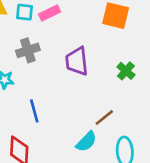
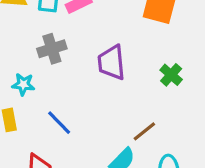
blue line: (34, 111) -> (59, 123), turned -30

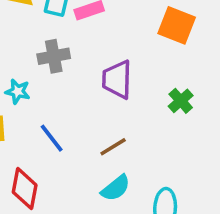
brown line: (144, 131) -> (113, 147), moved

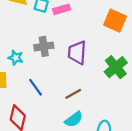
gray cross: (54, 56) -> (44, 46), moved
green cross: (181, 101) -> (116, 67), size x1.5

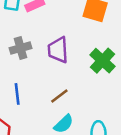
blue line: (36, 87) -> (17, 94), turned 36

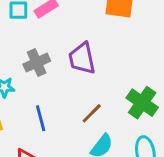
green cross: (103, 61) -> (142, 103), moved

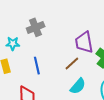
purple trapezoid: (82, 58) -> (84, 42), moved

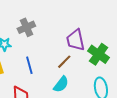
cyan semicircle: (78, 86) -> (61, 84), moved

